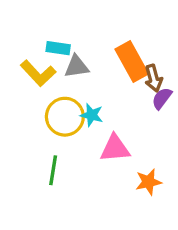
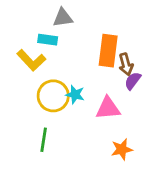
orange rectangle: (132, 61) -> (108, 51), turned 36
gray triangle: (77, 67) -> (63, 18), moved
pink triangle: (115, 148) -> (108, 108), moved

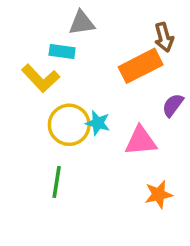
orange rectangle: (108, 51) -> (141, 66), turned 56
brown arrow: (126, 64) -> (164, 37), moved

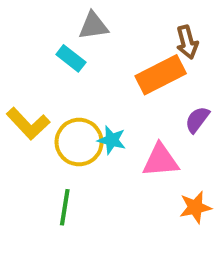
cyan rectangle: (62, 52) -> (71, 58), turned 30
yellow L-shape: (41, 78) -> (28, 124), moved
orange star: (159, 194) -> (195, 207), moved

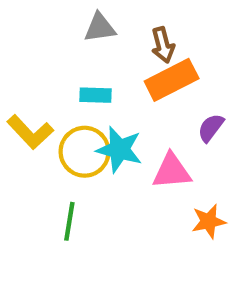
brown arrow: (187, 42) -> (163, 45), moved
cyan rectangle: (71, 58) -> (95, 95), moved, turned -36
cyan star: (112, 140) -> (119, 150), size x1.5

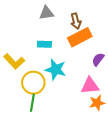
yellow circle: (85, 152) -> (33, 83), moved
pink triangle: (172, 171) -> (90, 86), moved

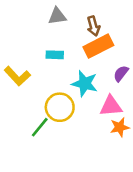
cyan star: (56, 70) -> (85, 84), moved
yellow circle: (33, 83) -> (60, 107), moved
green line: (32, 103) -> (40, 127), turned 30

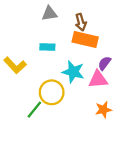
orange rectangle: (98, 46) -> (85, 39), turned 40
pink triangle: (111, 106) -> (98, 79), moved

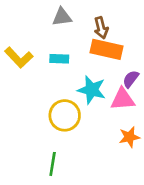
yellow L-shape: (15, 65) -> (19, 57), moved
green line: (34, 110) -> (53, 164), moved, turned -30

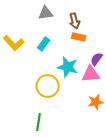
orange rectangle: (106, 49) -> (79, 37), size x0.6
cyan rectangle: (59, 59) -> (44, 44), turned -56

